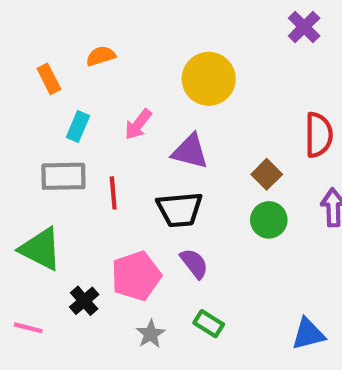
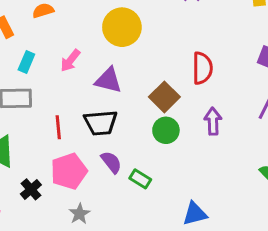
brown square: (267, 174) -> (164, 97), size x1.4
red line: (113, 193) -> (58, 127), moved
green rectangle: (209, 324) -> (140, 179), moved

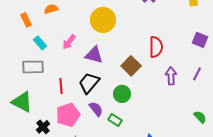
cyan rectangle: (26, 62) -> (40, 43), turned -64
purple arrow: (213, 121) -> (171, 76), moved
black trapezoid: (101, 123) -> (89, 83), turned 135
green circle: (166, 130) -> (122, 94), moved

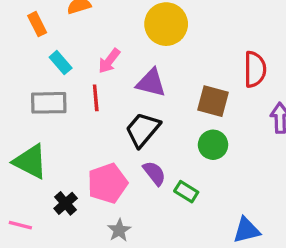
brown square: (131, 66) -> (213, 101), turned -30
red line: (61, 86) -> (96, 98), moved
green circle: (122, 94) -> (213, 145), moved

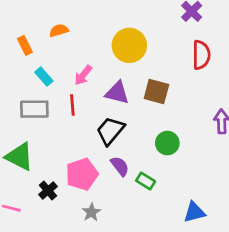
red semicircle: (255, 69) -> (201, 55), moved
brown square: (213, 101) -> (156, 91), moved

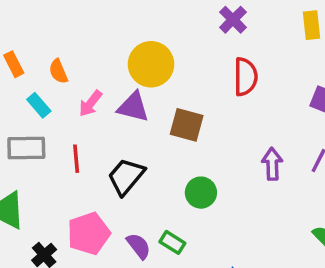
orange semicircle: (59, 30) -> (58, 71), moved, turned -96
purple triangle: (117, 93) -> (133, 107), moved
red line: (72, 105) -> (76, 159), moved
purple semicircle: (120, 166) -> (139, 246), moved

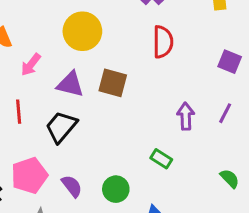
purple triangle: (133, 107) -> (70, 84), moved
green circle: (201, 193) -> (116, 189), moved
green rectangle: (172, 242) -> (161, 159), moved

